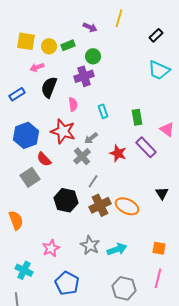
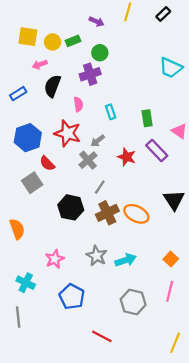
black rectangle: (156, 35) -> (163, 14), moved
black triangle: (162, 193) -> (174, 200), size x1.5
orange square: (159, 248) -> (171, 259), turned 32

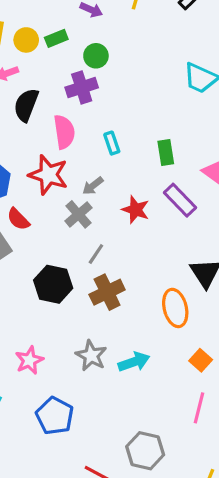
pink semicircle: (78, 104) -> (64, 132), size x1.5
orange ellipse: (136, 214) -> (175, 308), moved, turned 50
gray hexagon: (133, 302) -> (145, 451), moved

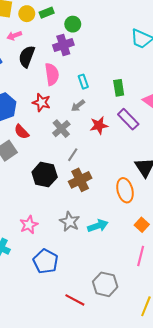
red star: (48, 175) -> (41, 102), size x0.7
gray arrow: (93, 186) -> (78, 106), moved
red star: (136, 210) -> (99, 125), turned -30

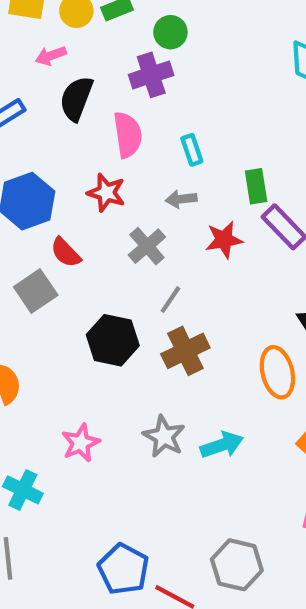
green rectangle: (119, 88) -> (256, 186), moved
gray arrow: (78, 106) -> (181, 199), turned 32
blue pentagon: (46, 261) -> (123, 569), moved

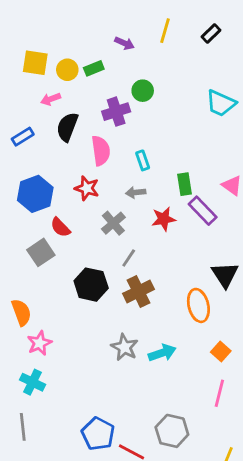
green circle: (170, 32) -> (143, 91), moved
pink star: (81, 443) -> (39, 343), moved

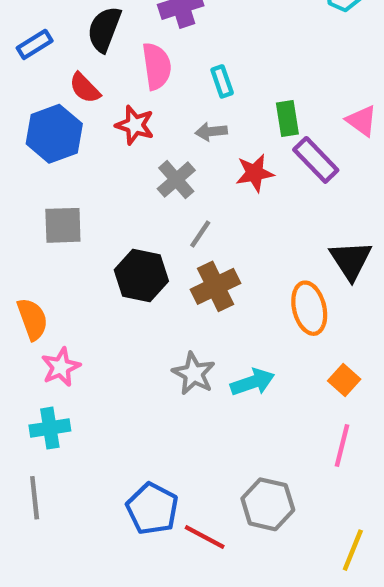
red semicircle: (60, 227) -> (85, 88), moved
gray square: (41, 252) -> (63, 225), turned 32
cyan cross: (32, 382) -> (50, 428), turned -35

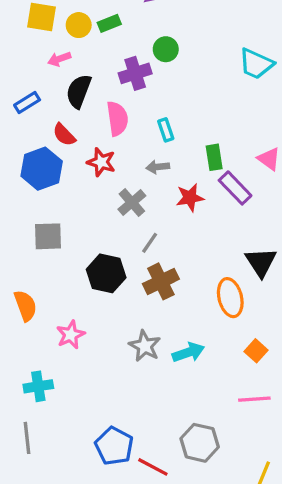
pink star: (61, 367) -> (71, 335), moved
pink line: (342, 445) -> (254, 399), turned 72

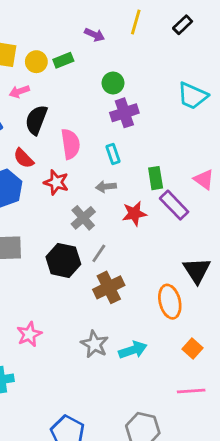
purple cross: (135, 73) -> (124, 113), moved
black hexagon: (106, 273) -> (63, 260), moved

